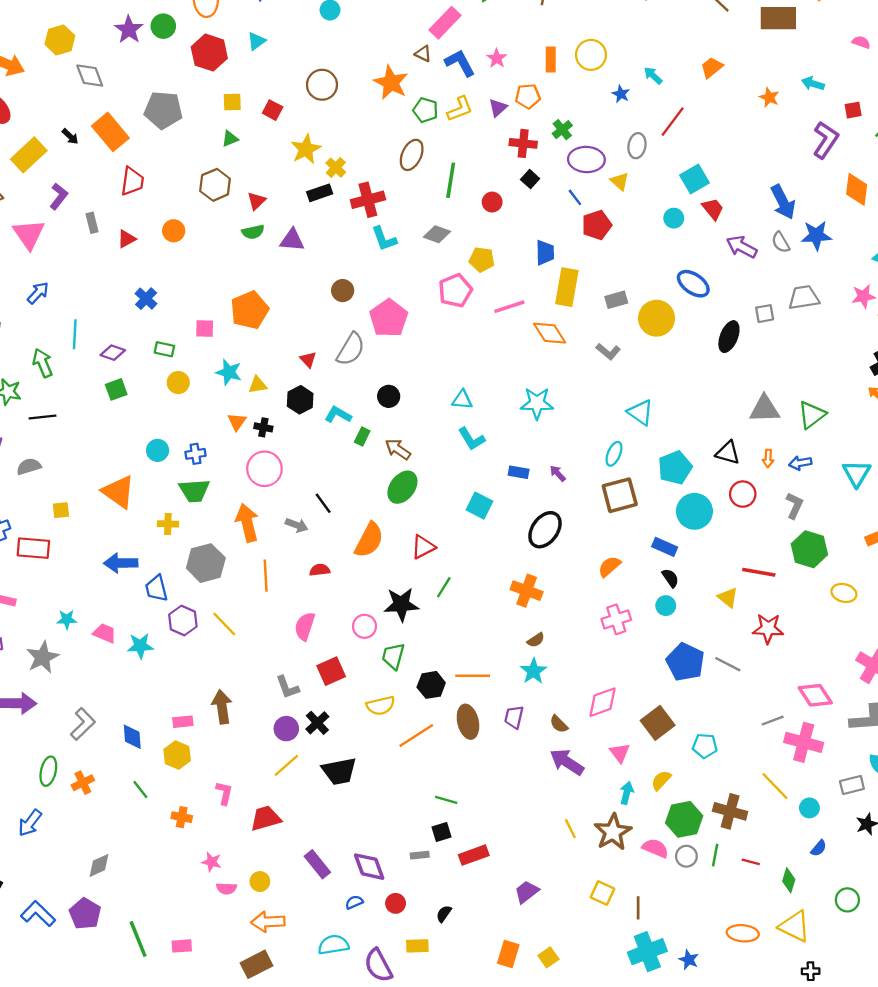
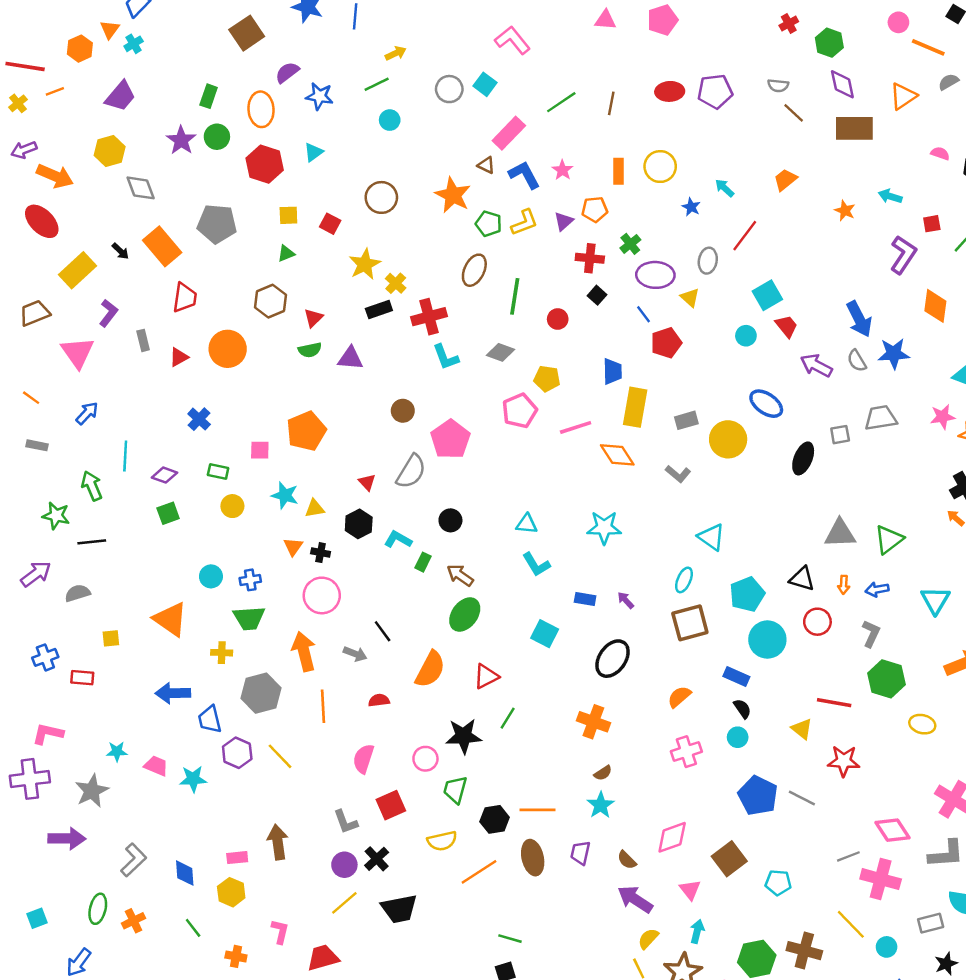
orange circle: (174, 231) -> (228, 349), size x1.6
red rectangle: (33, 548) -> (82, 678), size x0.7
yellow semicircle: (661, 780) -> (648, 939), moved

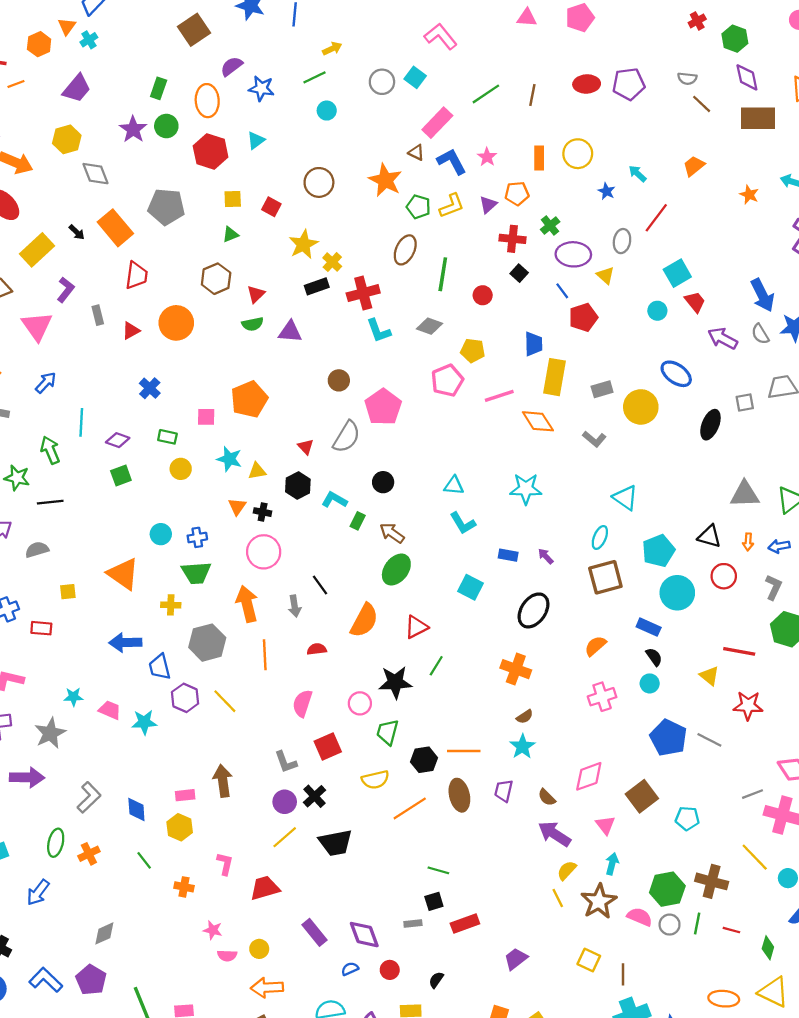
gray arrow: (355, 654) -> (295, 606), turned 60

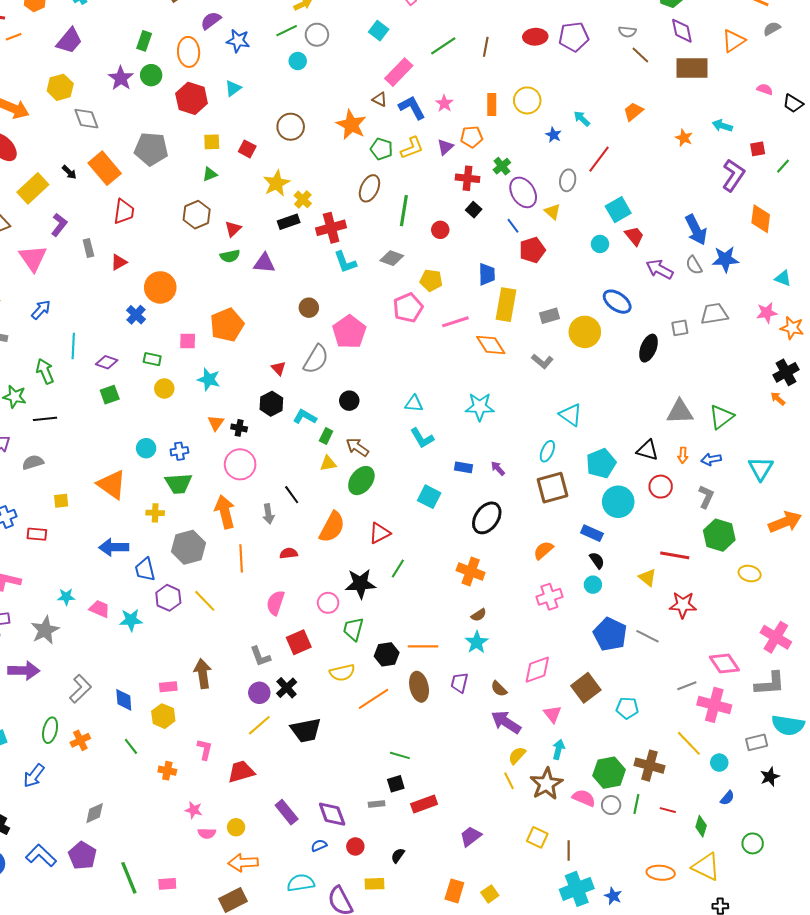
gray circle: (382, 82) -> (317, 35), moved
purple ellipse: (573, 254) -> (523, 192), turned 56
orange circle: (176, 323) -> (160, 287), moved
yellow triangle: (257, 471) -> (328, 463), moved

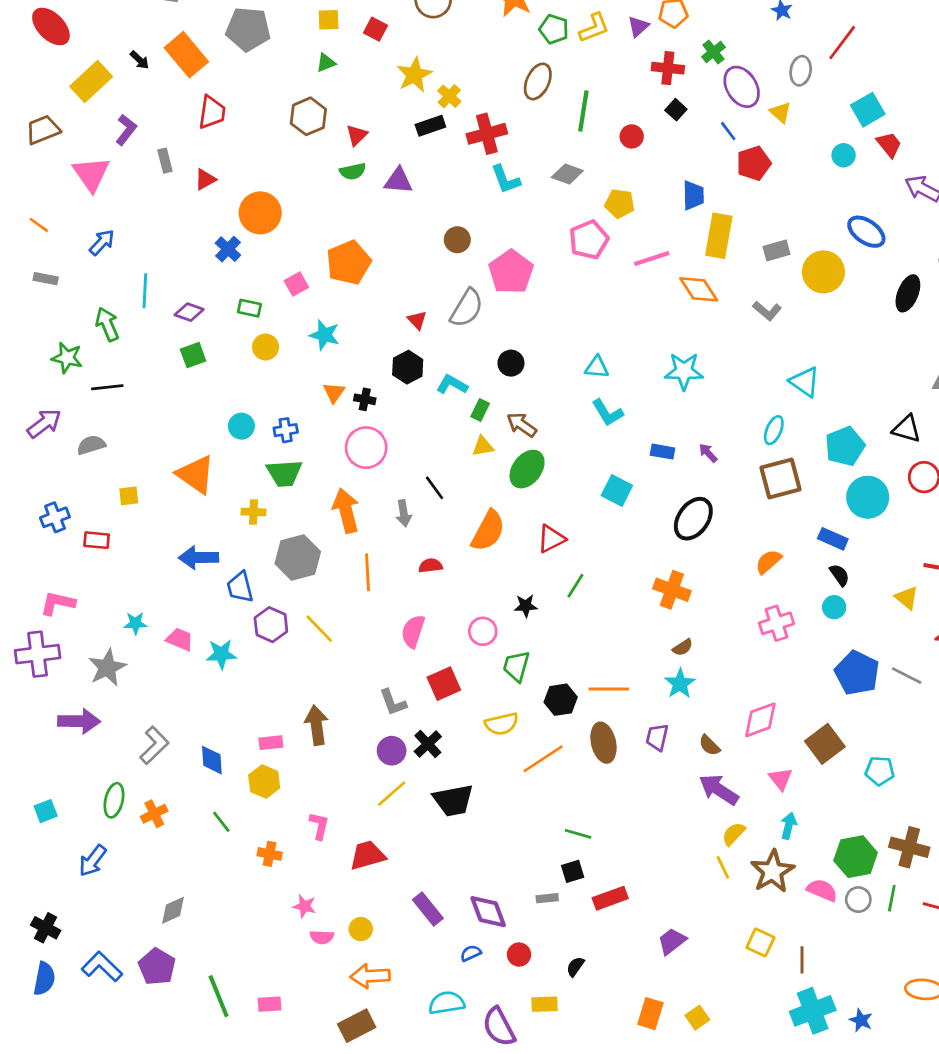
pink square: (188, 341) -> (296, 284), turned -30
black star: (360, 584) -> (526, 606), size x0.6

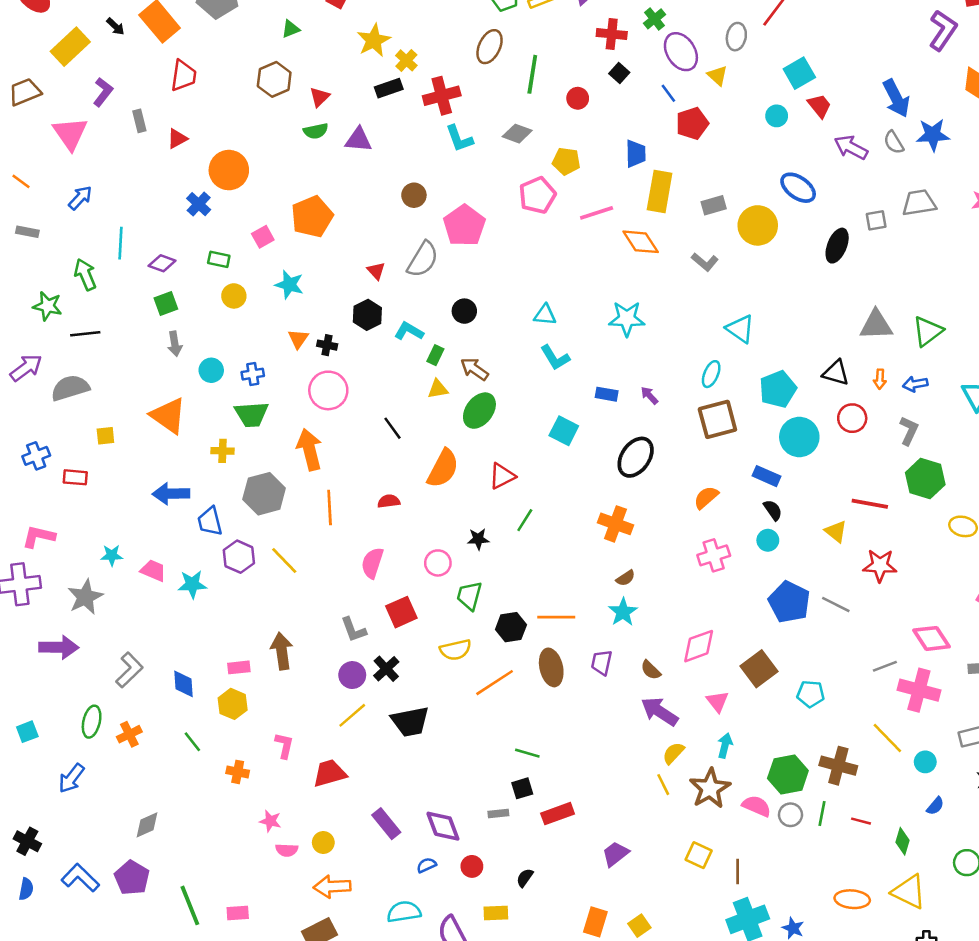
gray semicircle: (91, 445) -> (70, 388), size x1.4
gray arrow: (404, 513) -> (175, 344), moved
blue semicircle: (44, 979) -> (26, 889), size x0.7

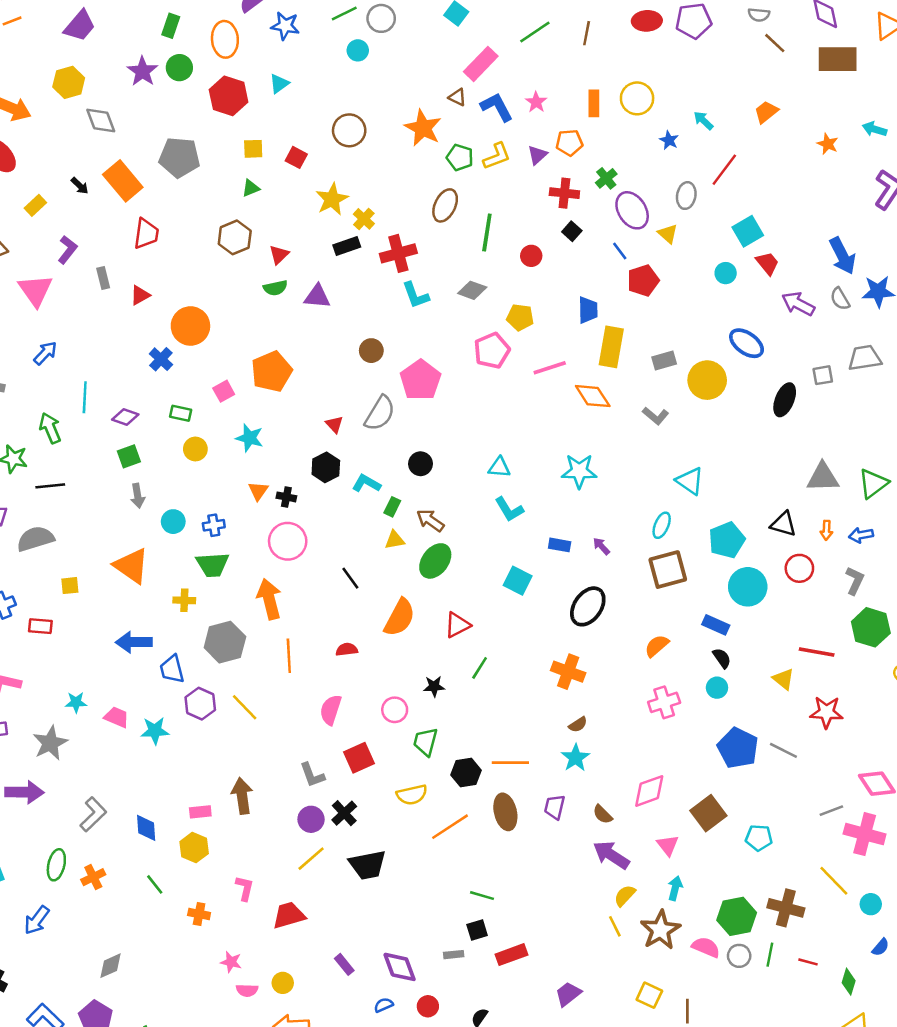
yellow rectangle: (70, 47) -> (35, 205), size x0.6
purple rectangle: (386, 824) -> (344, 964), size x0.7

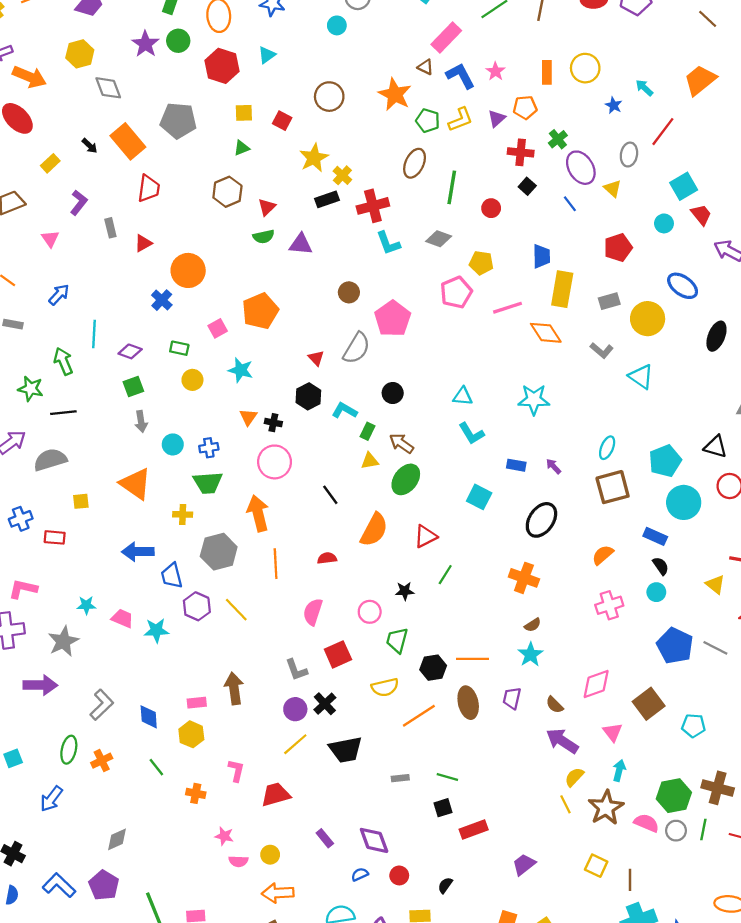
orange trapezoid: (766, 112) -> (700, 80), size x1.5
red pentagon: (643, 280) -> (618, 248), moved
pink triangle: (35, 290) -> (50, 239), size x0.6
cyan triangle: (690, 481) -> (641, 377), moved
gray rectangle: (454, 955) -> (400, 778), moved

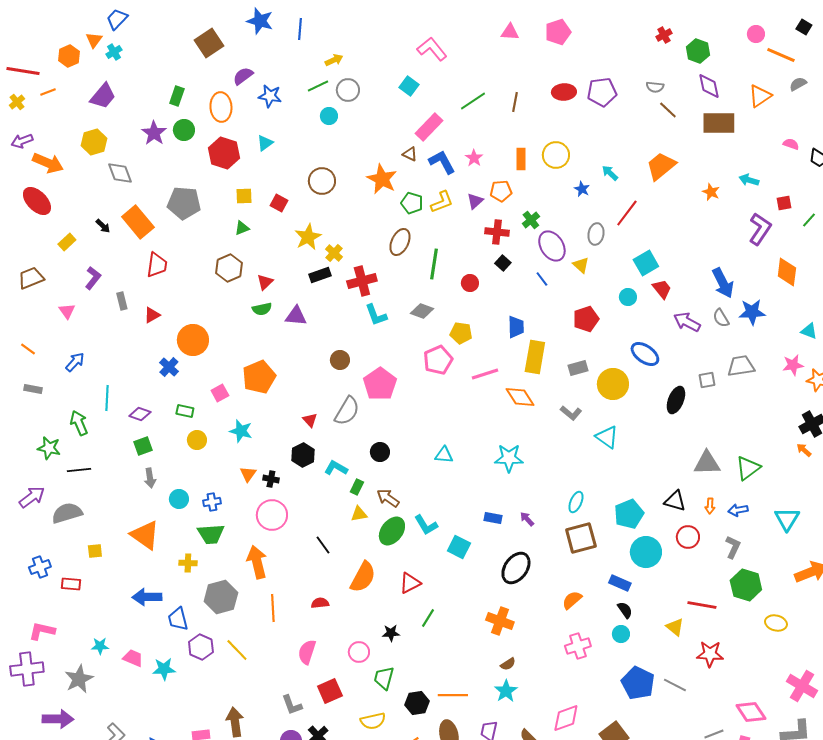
cyan L-shape: (471, 433) -> (426, 525), moved

